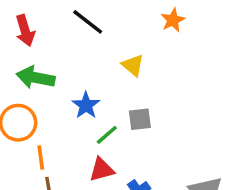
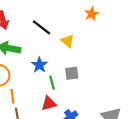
black line: (88, 22) -> (41, 27), moved
green line: (107, 135) -> (52, 83), turned -64

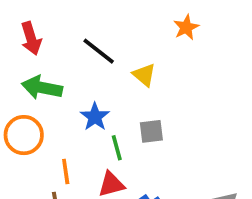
orange line: (12, 96) -> (66, 172), moved

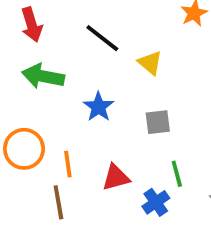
orange circle: (24, 135) -> (24, 149), moved
green line: (117, 148) -> (177, 174), moved

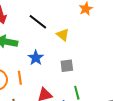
orange line: (68, 164) -> (20, 78), moved

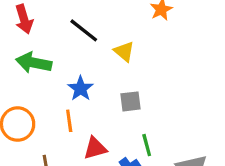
orange line: (20, 78) -> (69, 121), moved

